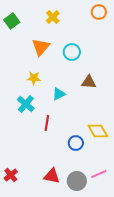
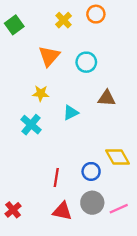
orange circle: (99, 12) -> (96, 14), moved
red line: (47, 123) -> (56, 177), moved
gray circle: (77, 181) -> (92, 203), moved

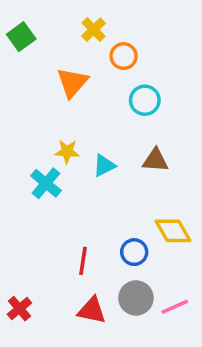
orange circle: (96, 14) -> (124, 56), moved
cyan circle: (86, 62) -> (145, 100), moved
yellow star: (41, 93) -> (67, 151), moved
brown triangle: (107, 98) -> (155, 160), moved

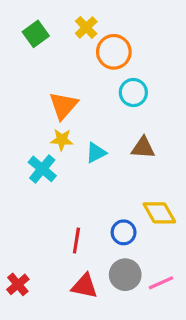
green square: (21, 37) -> (36, 34), moved
orange circle: (124, 56) -> (114, 52), size x1.4
orange triangle: (72, 83) -> (63, 106), moved

